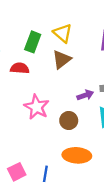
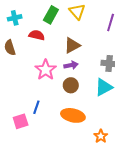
brown triangle: (62, 59) -> (72, 45), moved
purple arrow: (85, 95) -> (71, 65), moved
blue line: (45, 174) -> (36, 107), moved

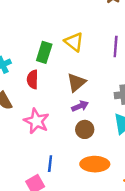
red semicircle: (37, 35) -> (33, 79), turned -91
pink star: (46, 70) -> (36, 121), moved

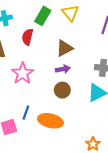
orange ellipse: (95, 164) -> (50, 121), moved

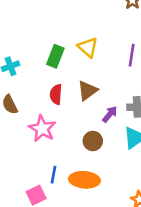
red semicircle: (27, 37) -> (56, 94), moved
purple arrow: (63, 69) -> (110, 114), moved, turned -32

